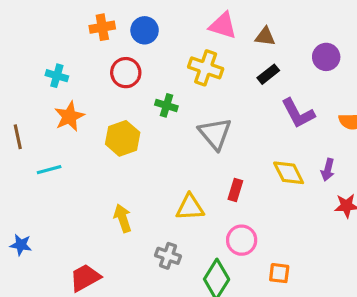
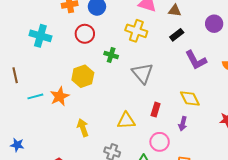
cyan cross: (57, 76) -> (40, 36), size x1.5
orange star: (69, 116) -> (60, 96), moved
purple arrow: (328, 170) -> (183, 124), moved

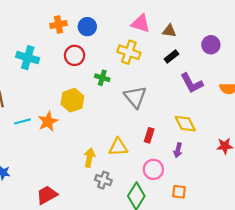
yellow arrow: (83, 128) -> (89, 158), moved, turned 30

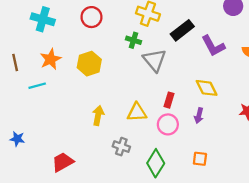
black rectangle: (171, 56) -> (182, 30), moved, size x1.5
green cross: (102, 78) -> (134, 40), moved
orange star: (48, 121) -> (51, 59), moved
yellow arrow: (89, 158) -> (98, 116), moved
pink circle: (153, 169) -> (168, 124), moved

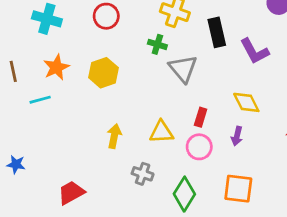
black rectangle: (182, 30) -> (217, 32), turned -65
orange square: (200, 159) -> (238, 189), size x1.6

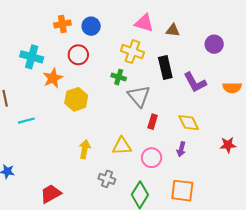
orange star: (56, 67) -> (53, 78), moved
red rectangle: (201, 117) -> (153, 122), moved

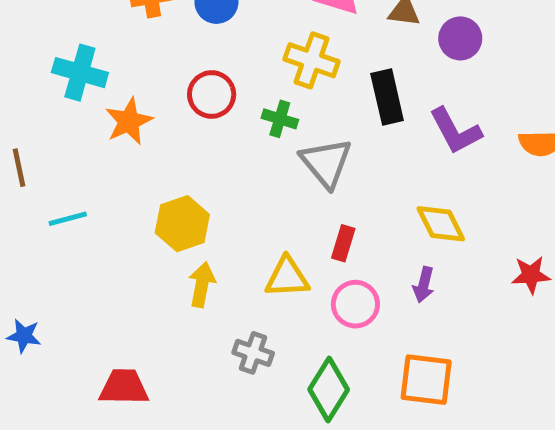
purple circle: (214, 44) -> (460, 38), moved
red circle: (78, 55) -> (212, 94), moved
yellow hexagon: (76, 99) -> (182, 224), moved
red rectangle: (153, 122) -> (343, 243), moved
red trapezoid: (51, 194) -> (124, 387), turned 30

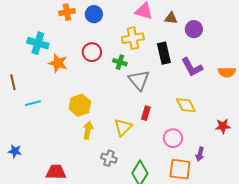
yellow cross: (312, 60) -> (133, 38), turned -30
orange star: (129, 121) -> (58, 63), turned -30
yellow triangle: (287, 277) -> (123, 127), turned -42
purple arrow: (424, 285) -> (200, 154), moved
pink circle: (355, 304) -> (173, 138), moved

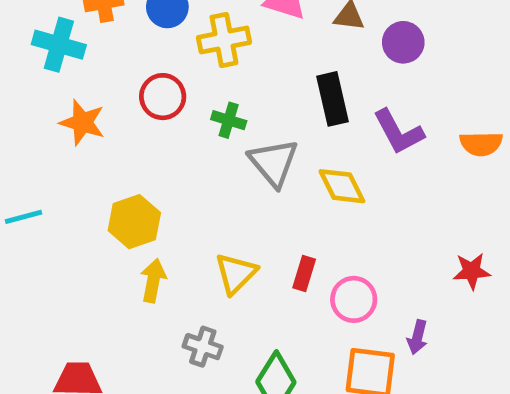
yellow cross: (133, 38) -> (224, 40), moved
cyan cross: (38, 43) -> (59, 45), moved
yellow diamond: (186, 105) -> (342, 186), moved
red rectangle: (146, 113) -> (304, 273), moved

